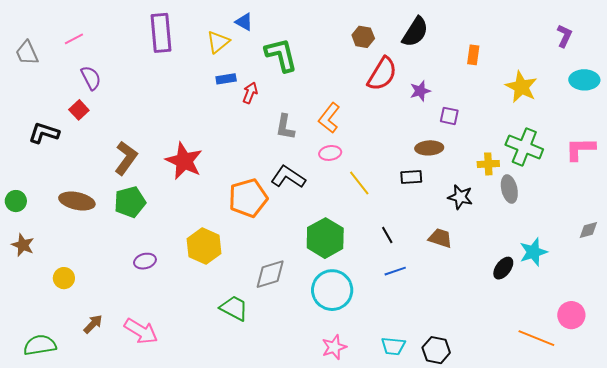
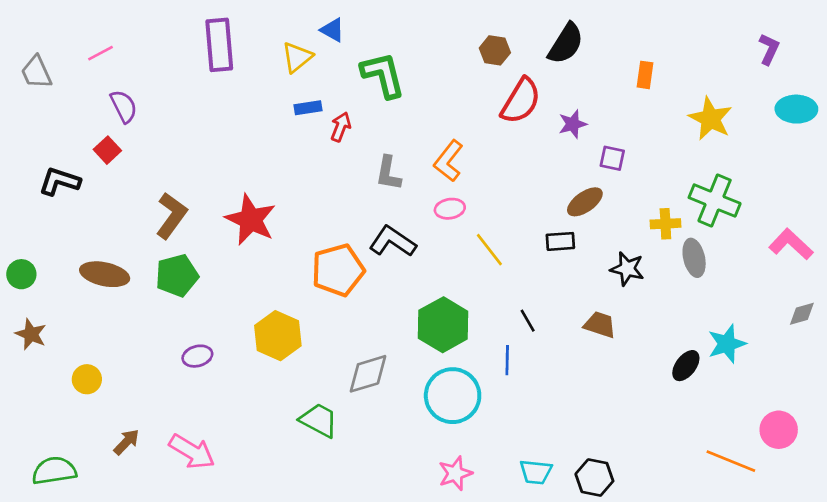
brown ellipse: (429, 148) -> (585, 202), turned -32
pink L-shape: (580, 149) -> (791, 244), moved, turned 44
blue line: (395, 271) -> (507, 360), moved, turned -70

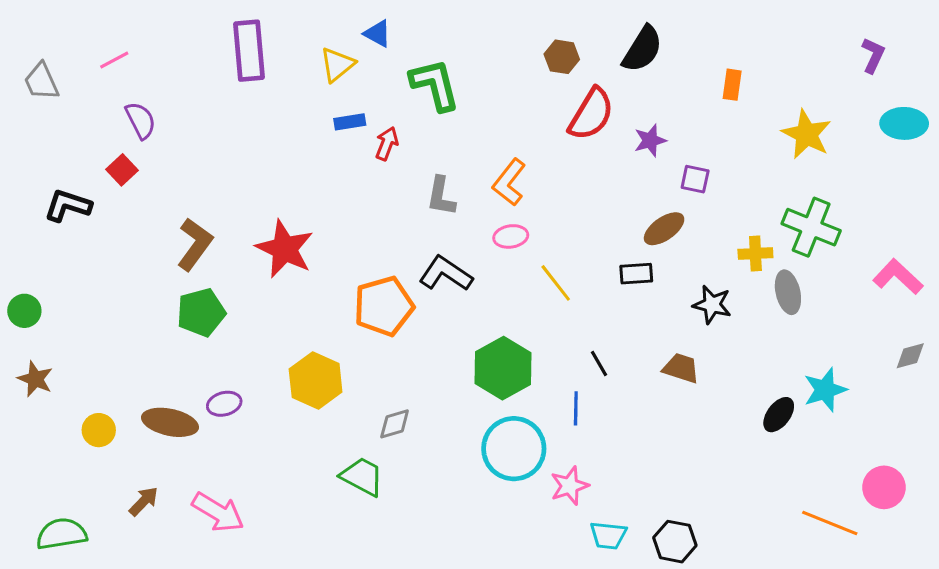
brown ellipse: (105, 274) -> (170, 422), moved
gray diamond: (368, 374) -> (395, 424), moved, size x0.7
pink star: (455, 473) -> (570, 486), moved

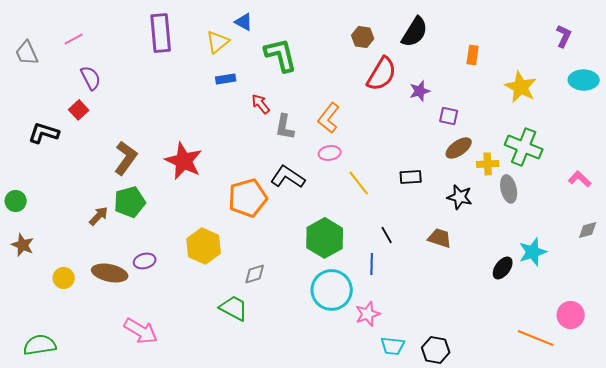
red arrow: (387, 144) -> (261, 104), moved, turned -60
brown ellipse: (664, 229) -> (459, 148), moved
pink L-shape: (898, 277) -> (580, 179), size x0.7
brown arrow: (144, 501) -> (99, 216), moved

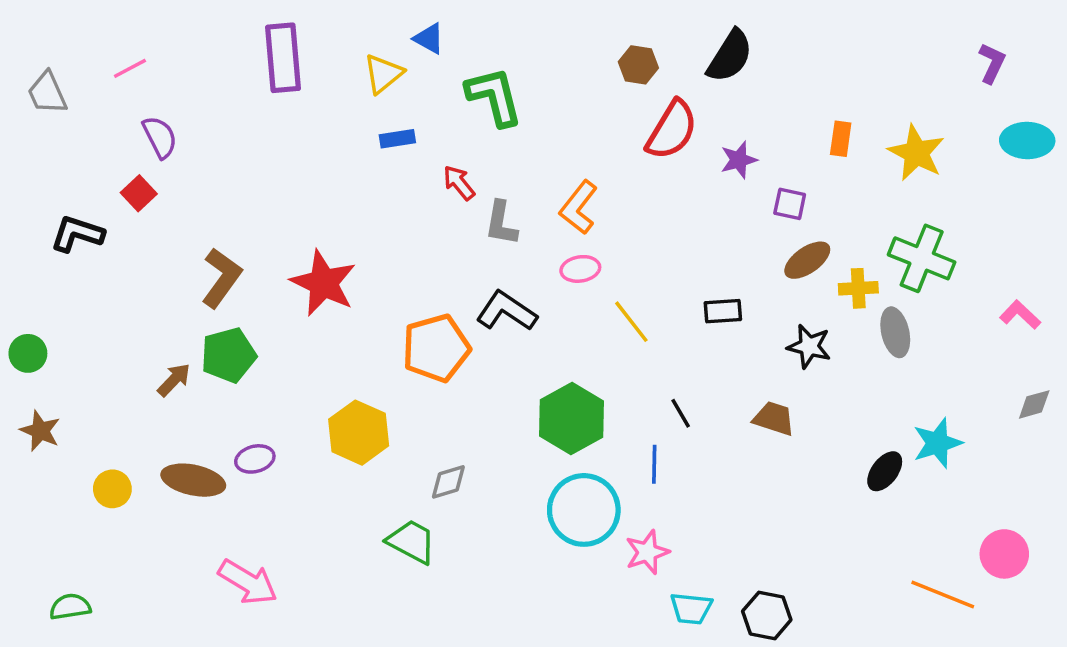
orange rectangle: (473, 55) -> (841, 139), moved
green semicircle: (40, 345) -> (70, 607), size x0.7

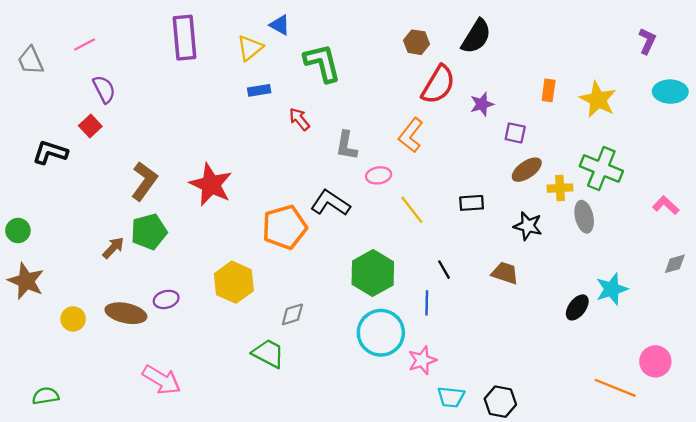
orange L-shape: (579, 207) -> (411, 135), moved
gray L-shape: (501, 223) -> (346, 146), moved
brown star: (40, 431) -> (26, 281), size x1.4

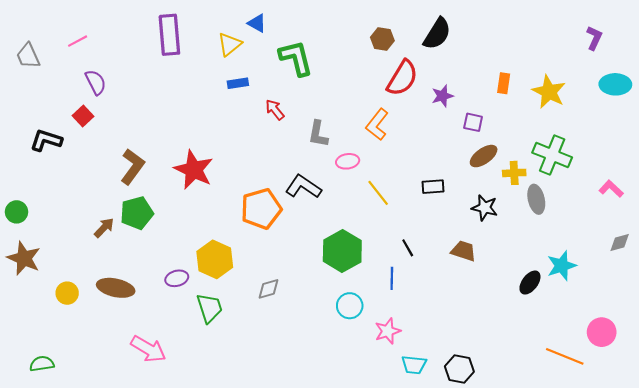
purple ellipse: (166, 299) -> (177, 278), moved
cyan circle: (381, 333) -> (350, 306), size x0.6
green trapezoid: (268, 353) -> (209, 308), moved, turned 44

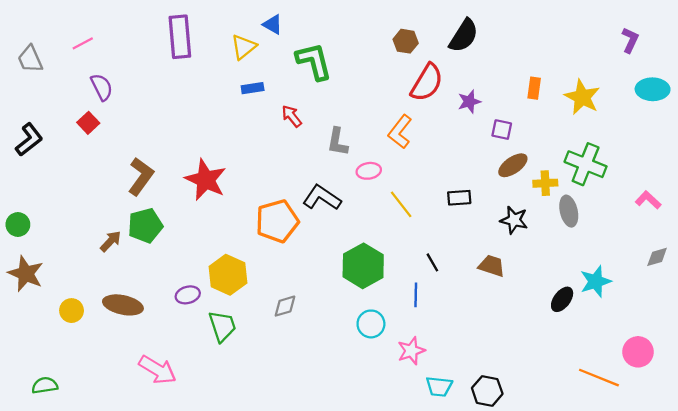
black L-shape: (46, 140) -> (29, 140), moved, turned 124

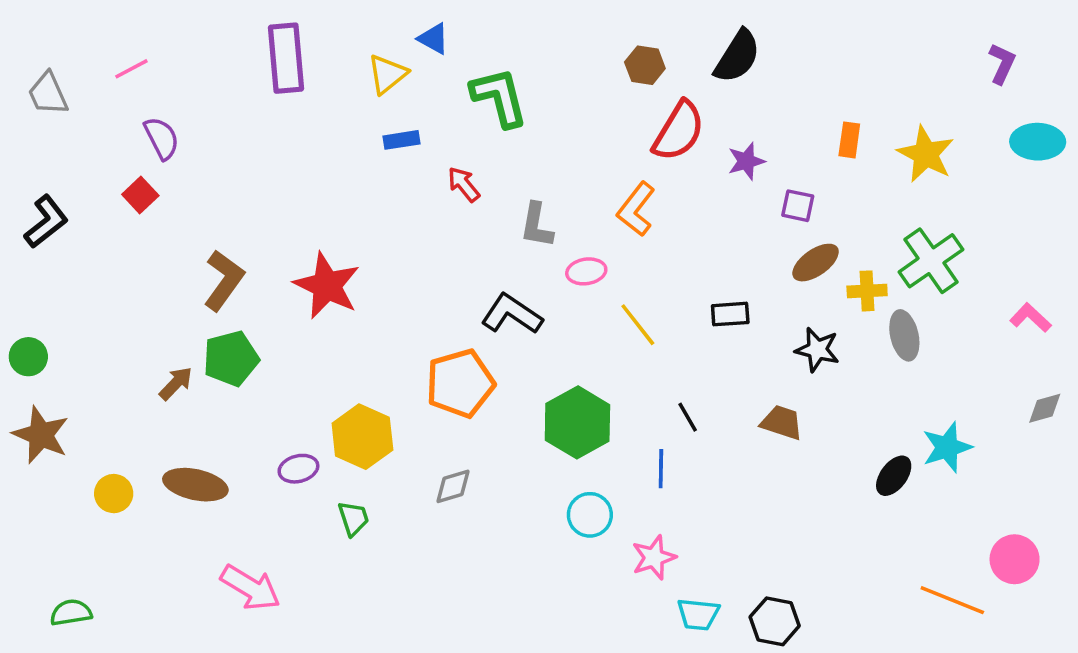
green cross: (586, 164) -> (931, 261), turned 33
orange pentagon: (277, 221) -> (460, 383), moved
green trapezoid: (222, 326) -> (354, 518), size x0.7

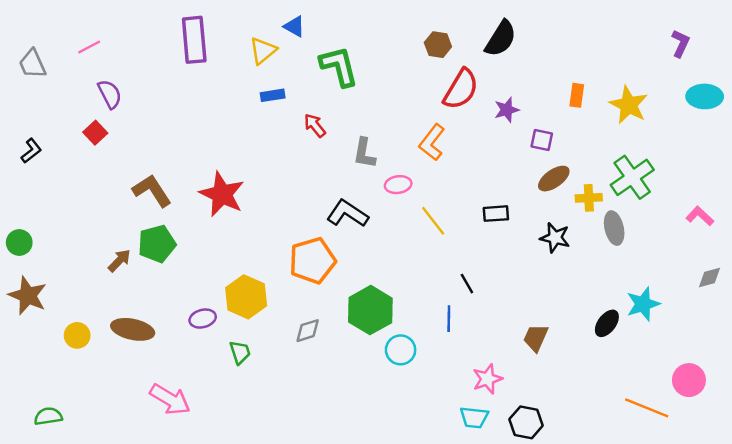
black L-shape: (46, 222) -> (31, 151), size x0.7
brown L-shape: (224, 280) -> (152, 191), turned -69
green hexagon: (577, 422) -> (370, 310), moved
brown trapezoid: (782, 422) -> (536, 338), moved, turned -84
pink star: (654, 557) -> (487, 379), moved

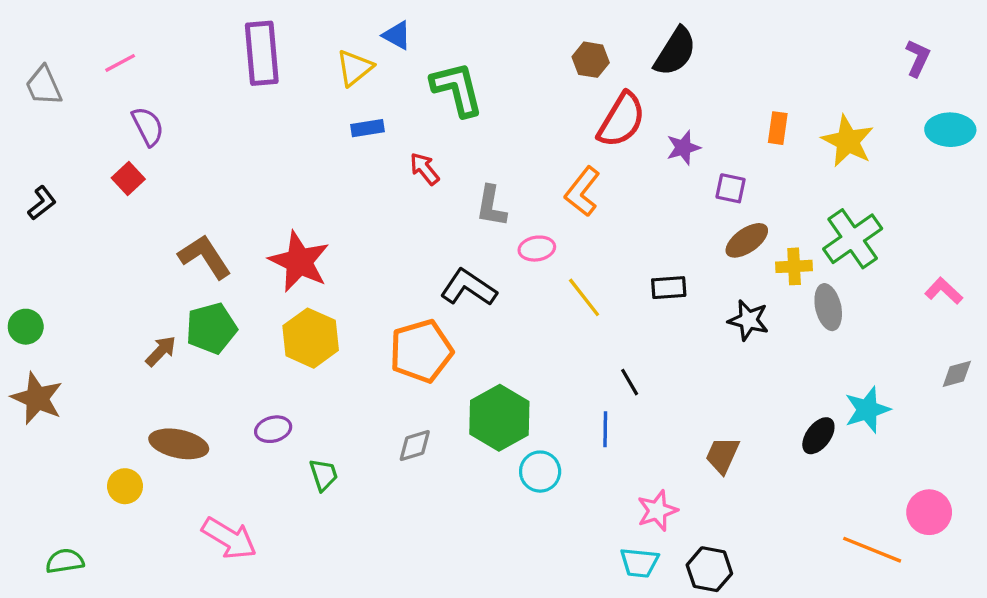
yellow hexagon: (246, 297) -> (311, 338), moved
yellow circle: (77, 335) -> (125, 486), moved

